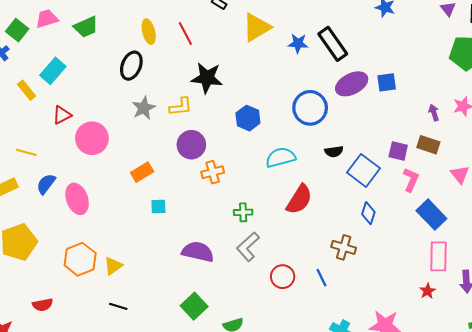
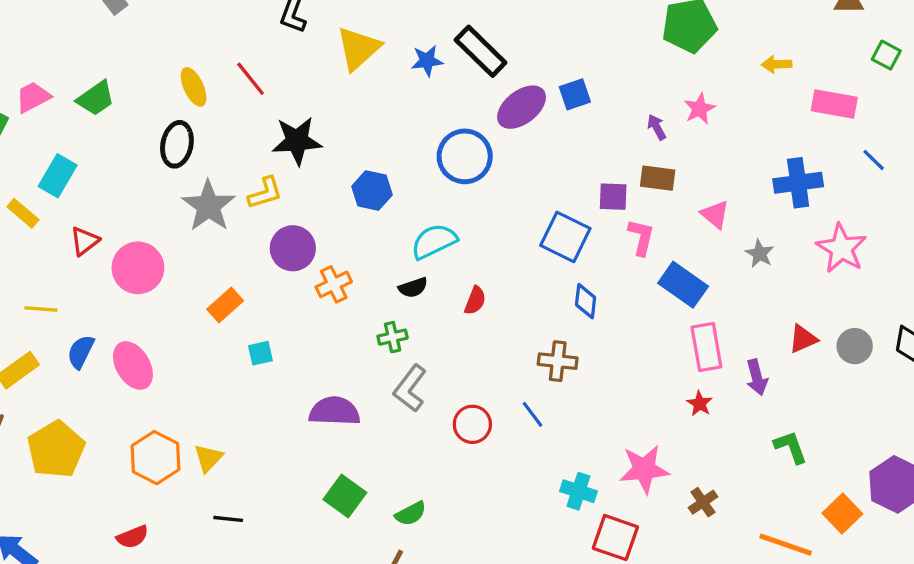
gray star: (144, 108) -> (209, 206), size x1.4
black semicircle: (334, 151) -> (413, 288), moved
red semicircle: (299, 199) -> (475, 301), size x0.6
red semicircle: (43, 305) -> (133, 537), moved

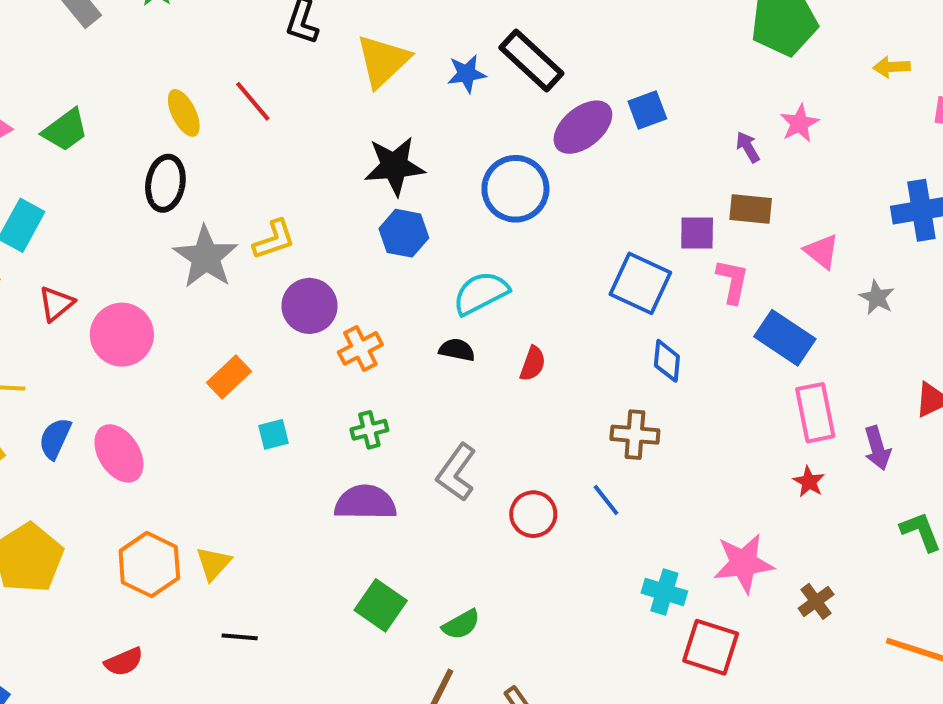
black star: (297, 141) -> (394, 166), moved
black semicircle: (413, 288) -> (457, 350), turned -148
green cross: (393, 337) -> (369, 430), moved

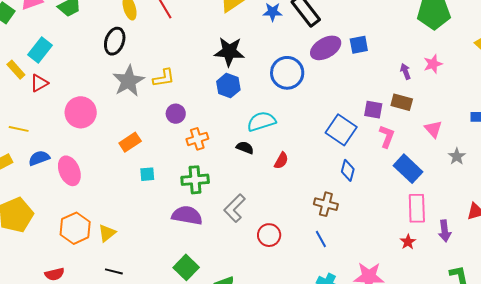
red triangle: (56, 304) -> (39, 83), moved
purple circle: (309, 306) -> (176, 114), size x0.7
green cross: (369, 430) -> (195, 180), size x1.5
blue semicircle: (55, 438) -> (39, 158), turned 35
blue line: (606, 500) -> (321, 239), moved

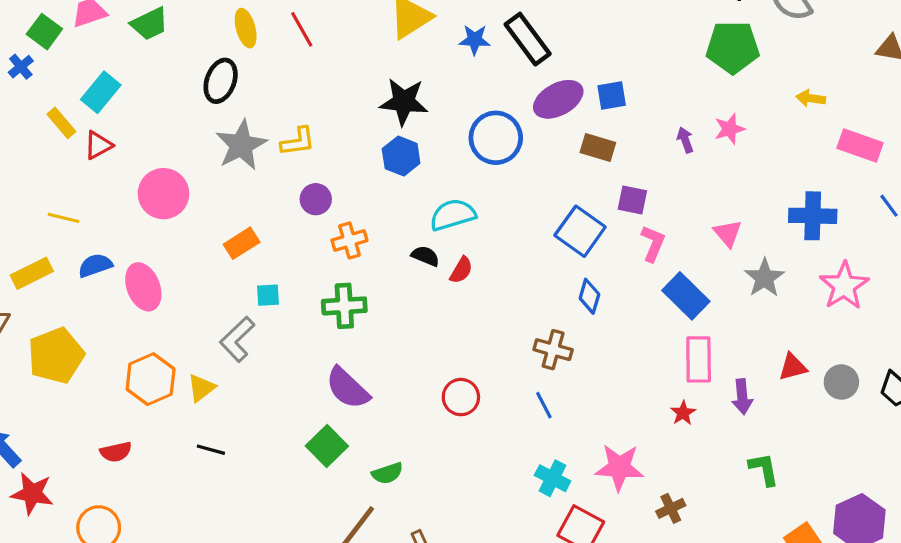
brown rectangle: (402, 102) -> (598, 147), moved
gray star: (457, 156) -> (764, 278), size x1.4
red semicircle: (281, 161) -> (461, 270), moved
gray L-shape: (235, 208) -> (237, 339), moved
purple semicircle: (187, 215) -> (347, 388), moved, turned -148

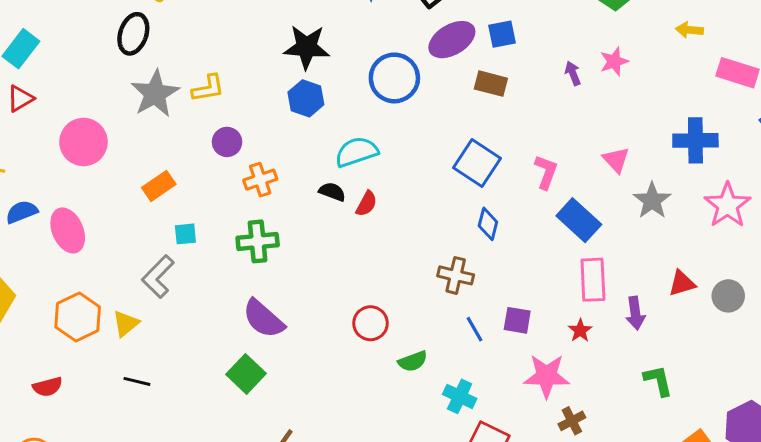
purple square: (632, 200) -> (517, 320), moved
blue line: (544, 405) -> (475, 329), moved
pink star: (619, 467) -> (547, 376), moved
green semicircle: (387, 473) -> (413, 361), moved

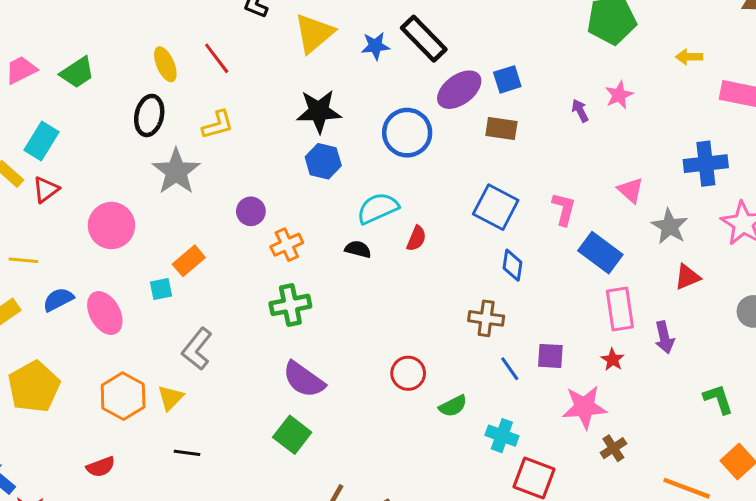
yellow L-shape: (208, 88) -> (218, 125), moved
red semicircle: (366, 204) -> (416, 238), moved
cyan square: (185, 234) -> (161, 289), moved
red triangle: (682, 283) -> (687, 277), moved
green L-shape: (658, 381) -> (718, 399), moved

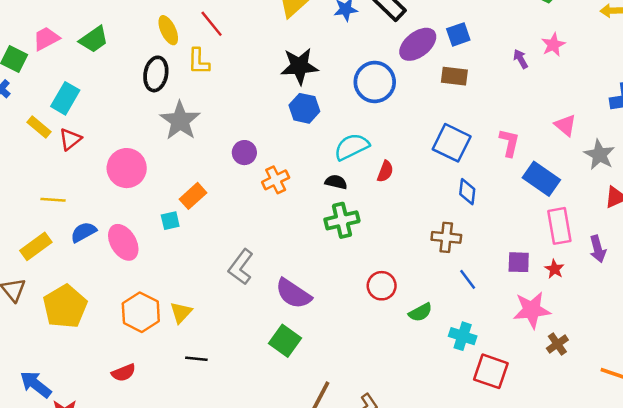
yellow L-shape: (218, 125) -> (199, 61), moved, turned 108
green cross: (290, 305) -> (342, 220), moved
gray L-shape: (197, 349) -> (241, 267), moved
purple square: (550, 356) -> (519, 262), moved

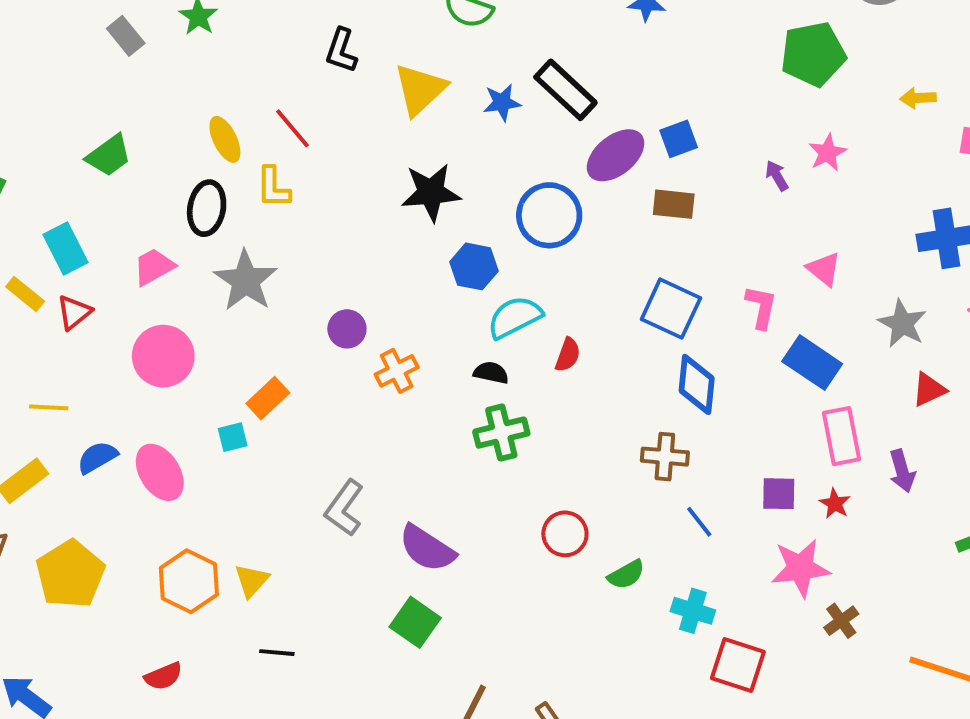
pink trapezoid: (46, 39) -> (154, 267), moved
cyan rectangle: (65, 98) -> (65, 248), turned -56
blue hexagon: (304, 108) -> (474, 266), moved
pink triangle: (565, 125) -> (824, 269), moved
blue diamond: (467, 192) -> (697, 384), size x1.4

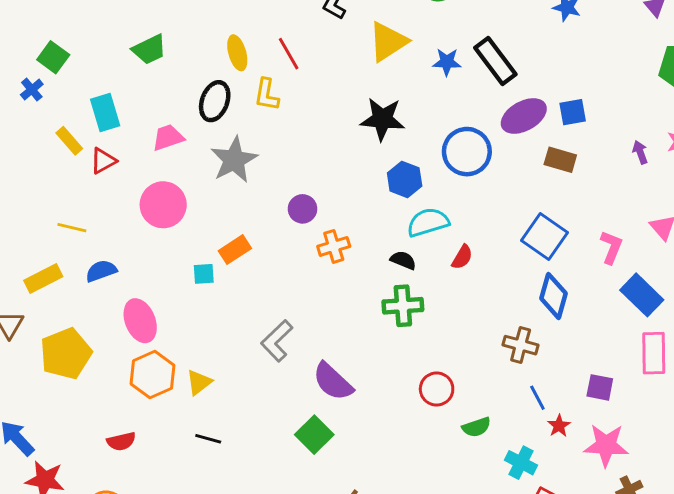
pink ellipse: (160, 472) -> (140, 321), moved
red star: (835, 504) -> (559, 426), moved

